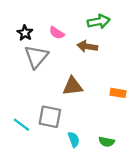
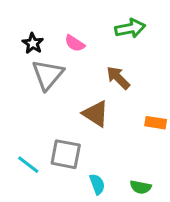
brown arrow: (87, 46) -> (118, 78), moved, turned 36
brown triangle: (73, 86) -> (96, 114), turned 40

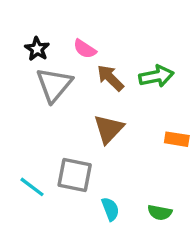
green arrow: (130, 28) -> (156, 76), moved
brown arrow: (118, 78) -> (110, 78), moved
brown triangle: (96, 114) -> (109, 129), turned 40

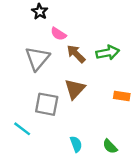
black star: (37, 49) -> (40, 12), moved
gray square: (75, 175) -> (47, 104), moved
green semicircle: (160, 212) -> (110, 146), turned 35

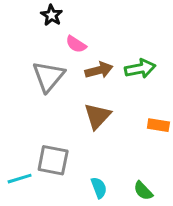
brown arrow: (76, 54) -> (99, 70), turned 120
gray square: (47, 104) -> (53, 160), moved
cyan line: (22, 129) -> (20, 179), moved, turned -54

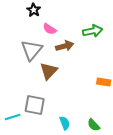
green arrow: (140, 69) -> (93, 31), moved
brown triangle: (97, 116) -> (49, 71), moved

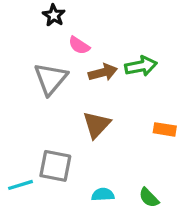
green arrow: (93, 31) -> (141, 66), moved
brown triangle: (49, 71) -> (97, 125), moved
cyan semicircle: (65, 123) -> (103, 194), turned -72

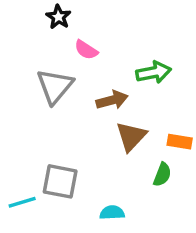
brown arrow: (103, 72) -> (112, 100), moved
brown triangle: (97, 125) -> (131, 136), moved
green semicircle: (149, 198) -> (162, 175), moved, turned -115

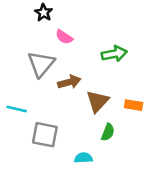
brown arrow: (112, 100) -> (69, 82), moved
green semicircle: (162, 175) -> (108, 132), moved
cyan line: (22, 202) -> (17, 109), moved, turned 30

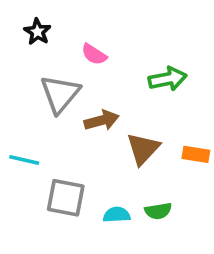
black star: (44, 13) -> (37, 32), moved
green semicircle: (108, 132) -> (158, 211), moved, turned 60
cyan semicircle: (83, 158) -> (117, 215), moved

